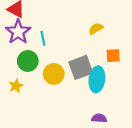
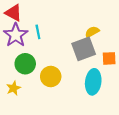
cyan line: (43, 38) -> (38, 32), moved
gray square: (81, 67) -> (84, 49), moved

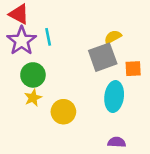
yellow circle: (51, 76) -> (63, 112), moved
yellow star: (14, 88) -> (33, 98), moved

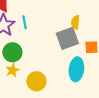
yellow semicircle: (113, 37) -> (75, 22), turned -56

